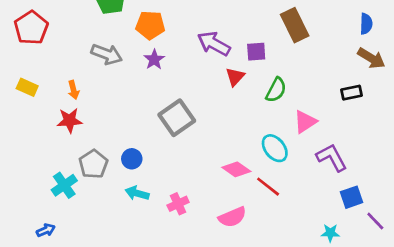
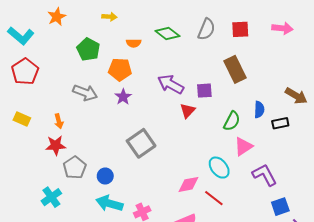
blue semicircle: (366, 24) -> (259, 110), moved
green semicircle: (276, 90) -> (232, 121), moved
gray pentagon: (93, 164) -> (75, 168), moved
pink diamond: (236, 169) -> (189, 184), turned -45
cyan arrow: (137, 193) -> (109, 203), size x1.4

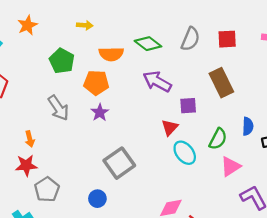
orange semicircle: (134, 43) -> (111, 54), size x1.5
purple arrow: (171, 84) -> (157, 82), moved
gray arrow: (85, 93) -> (58, 108), turned 35
cyan ellipse: (219, 168) -> (185, 153), moved
blue circle: (105, 176) -> (97, 199), moved

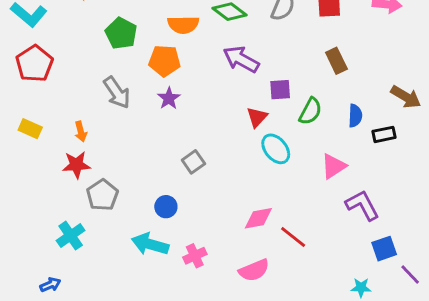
brown rectangle: (221, 83) -> (336, 61), moved, size x0.7
green semicircle: (218, 139) -> (310, 111), moved
gray square: (119, 163) -> (193, 162), size x0.6

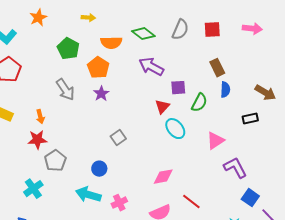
orange pentagon: (164, 61) -> (98, 68), turned 30
blue semicircle: (355, 116) -> (225, 90), moved
red line: (293, 237) -> (191, 202), moved
blue square: (384, 249) -> (250, 198), turned -36

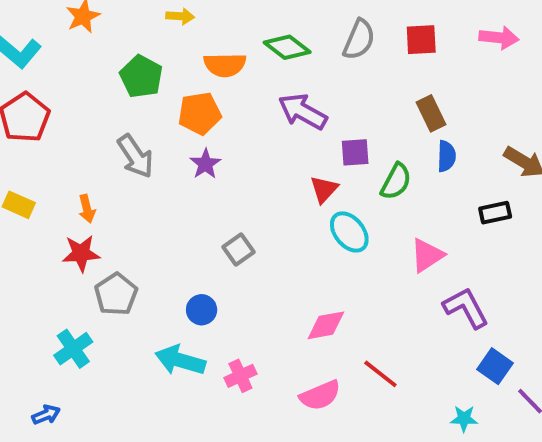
orange pentagon: (98, 68) -> (200, 113), turned 30

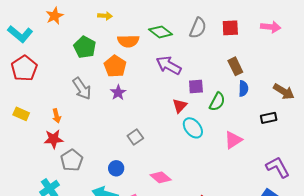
orange pentagon: (200, 113) -> (115, 66), turned -30
purple L-shape: (466, 308) -> (278, 167), moved
pink diamond: (326, 325) -> (161, 177), moved, turned 50

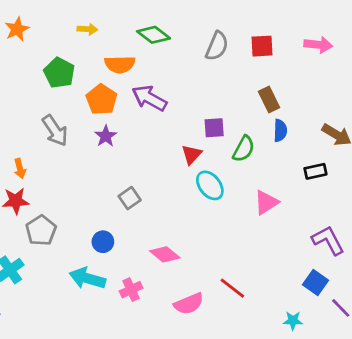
green diamond: (161, 32) -> (154, 35), moved
purple arrow: (169, 65) -> (149, 98), moved

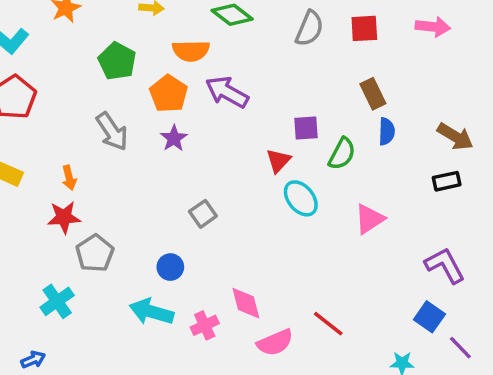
black rectangle: (315, 171) -> (447, 181), moved
pink diamond: (165, 254) -> (246, 303), moved, turned 36

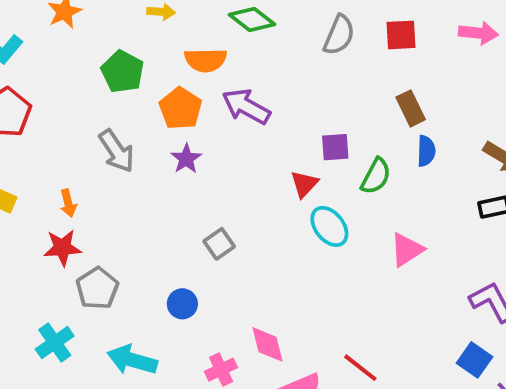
cyan arrow: (151, 312) -> (132, 360), moved

